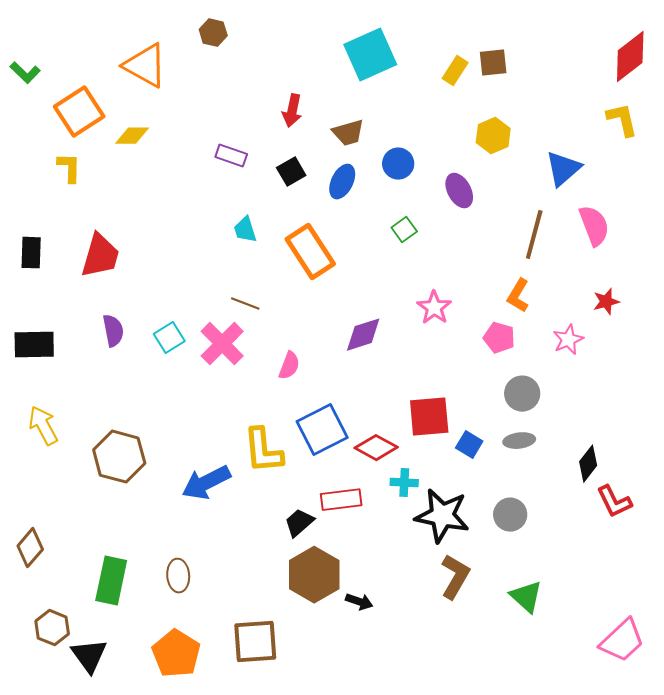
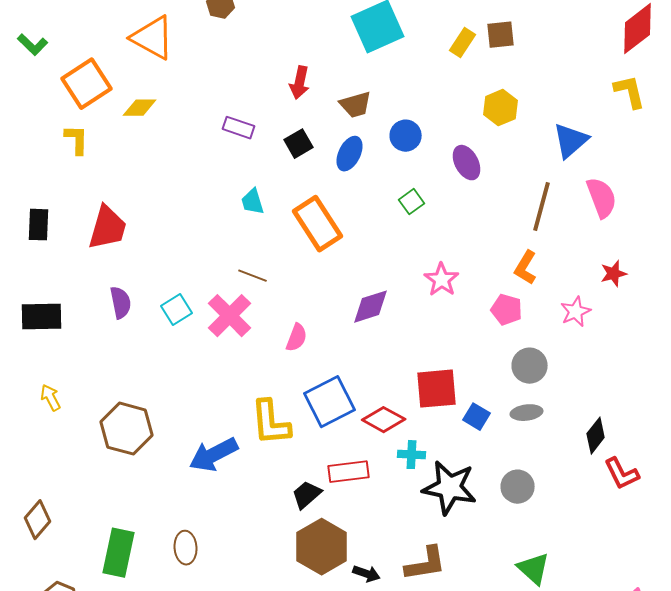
yellow arrow: (43, 426) -> (51, 398), size x0.7
brown L-shape: (455, 577) -> (426, 564), moved, turned 51

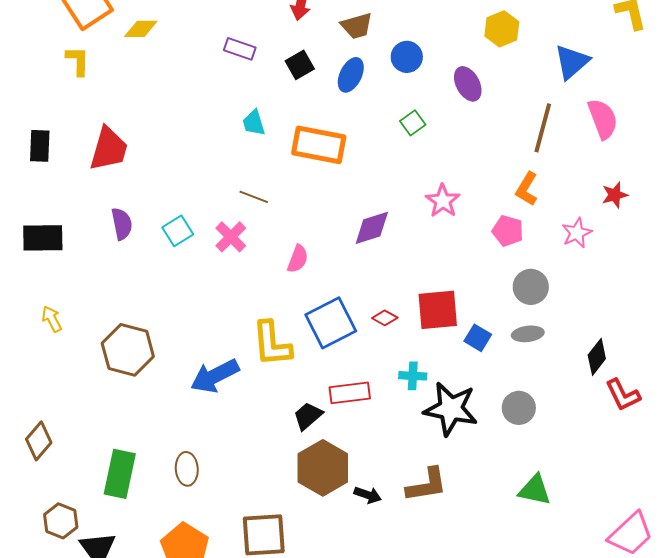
orange rectangle: (318, 224) -> (319, 145), turned -46
pink cross: (230, 316) -> (231, 237), size x0.7
red diamond: (384, 420) -> (385, 318), moved, size x0.6
green triangle: (534, 569) -> (535, 490), turned -30

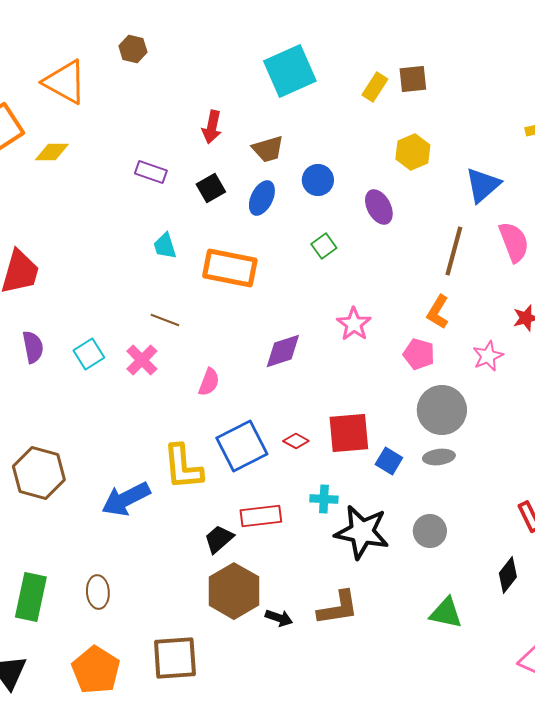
gray circle: (531, 287) -> (442, 410), size x1.4
black diamond: (597, 357) -> (508, 575), moved

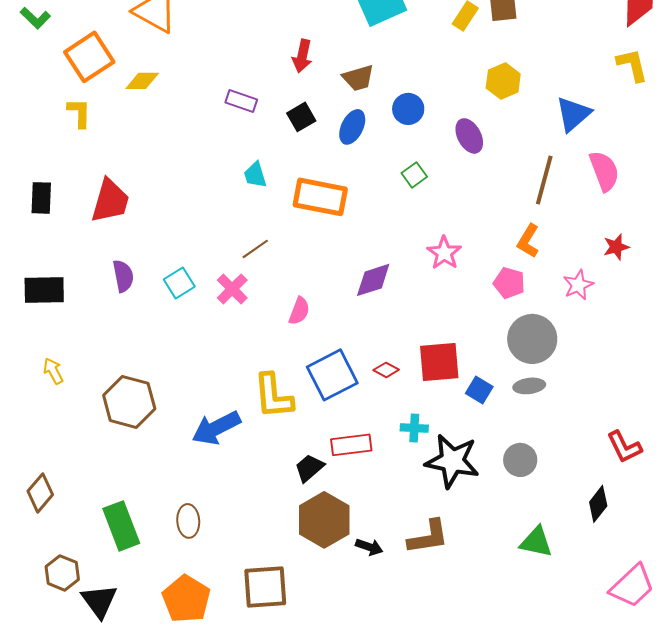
brown line: (165, 320) -> (255, 249), turned -56
green rectangle: (31, 597) -> (121, 526), turned -33

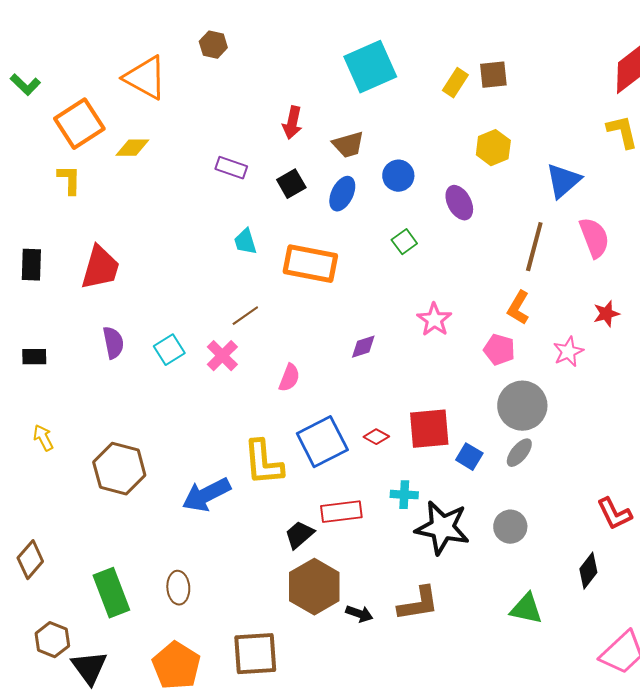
purple diamond: (373, 280) -> (363, 347), size x0.7
black rectangle: (44, 290) -> (34, 357), size x0.6
gray ellipse: (529, 386) -> (519, 453), turned -44

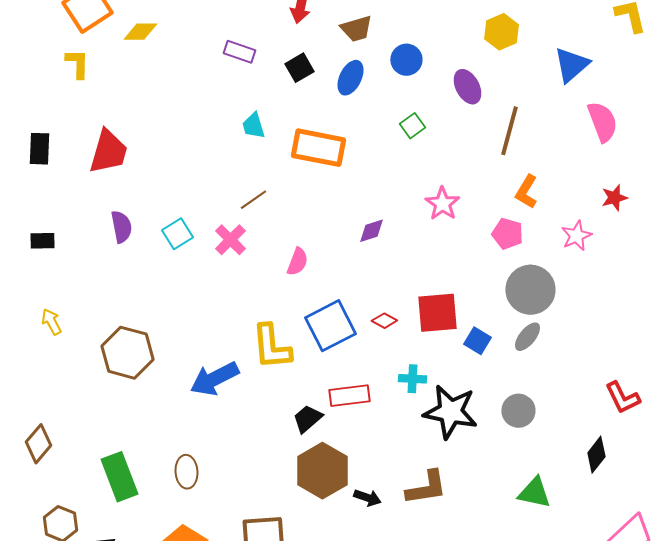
brown line: (534, 247) -> (509, 131), moved

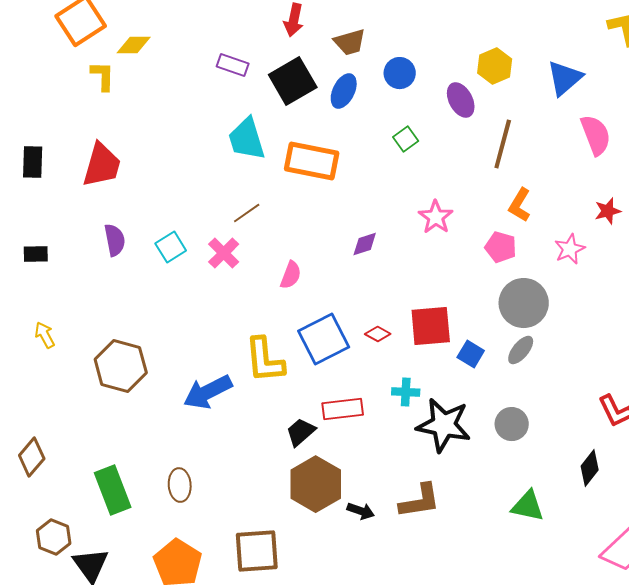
yellow hexagon: (501, 32) -> (495, 66), moved
yellow L-shape: (77, 64) -> (103, 76), moved
black square: (299, 68) -> (293, 81), size x1.6
cyan trapezoid: (253, 126) -> (247, 139), size x1.6

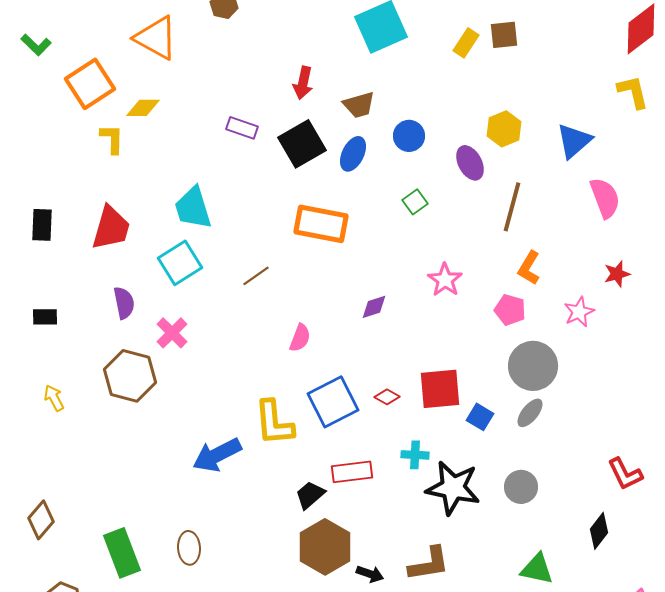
cyan trapezoid: (247, 139) -> (193, 208), moved
cyan square: (171, 247) -> (180, 263), moved, size x1.4
pink cross: (224, 253) -> (172, 333), moved
brown hexagon: (121, 366) -> (130, 376), moved

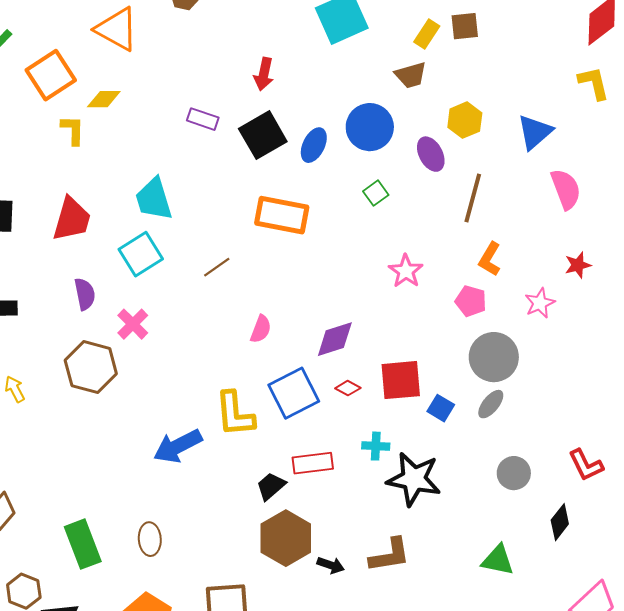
brown trapezoid: (359, 105) -> (411, 75), moved
blue circle: (409, 136) -> (370, 127), size x1.5
purple diamond: (374, 307) -> (335, 339), moved, size x1.5
gray circle: (521, 487) -> (514, 473), moved

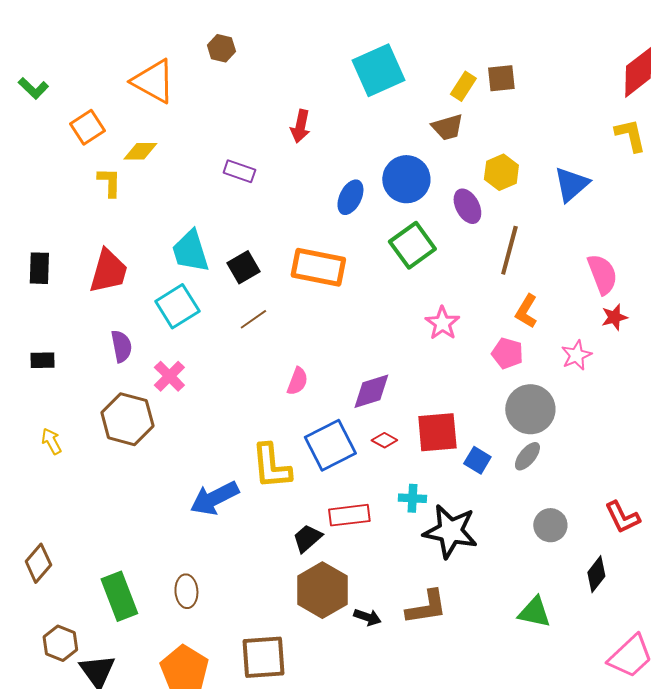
orange square: (51, 75) -> (87, 127), size x0.7
black square: (263, 135) -> (243, 267), moved, size x0.7
pink semicircle: (566, 189) -> (602, 274), moved
green square: (376, 193) -> (412, 245), size x1.8

